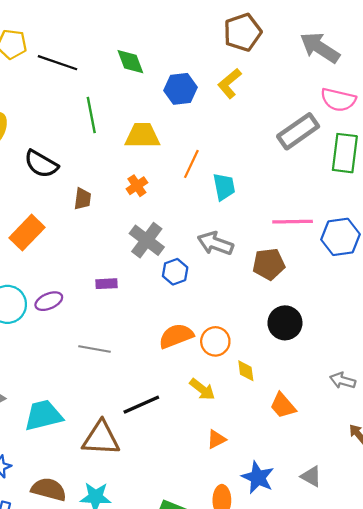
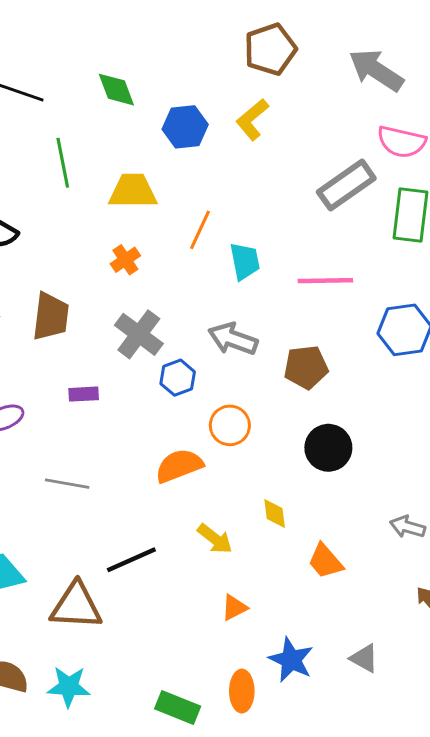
brown trapezoid: (83, 199) -> (51, 316), moved, size x1.6
pink line: (293, 222) -> (325, 281), moved
orange circle: (215, 341) -> (230, 425), moved

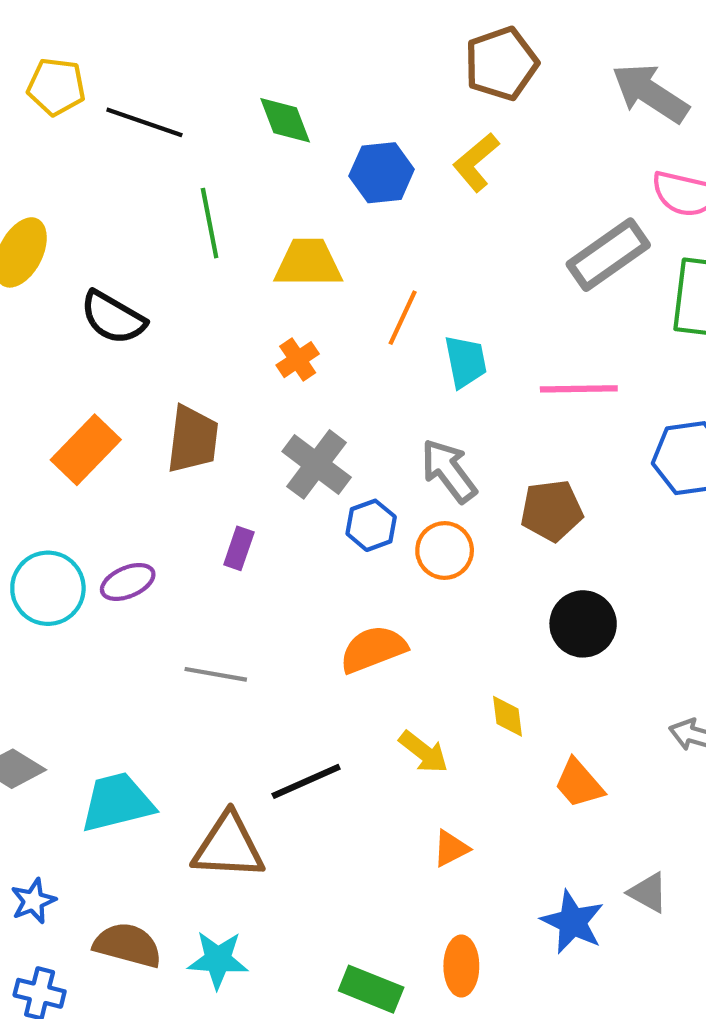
gray arrow: (233, 339) -> (449, 471), turned 33
purple rectangle: (84, 394) -> (239, 548), turned -68
orange circle: (230, 425) -> (445, 550), moved
gray triangle: (364, 658) -> (648, 893), moved
blue star: (291, 660) -> (573, 922), moved

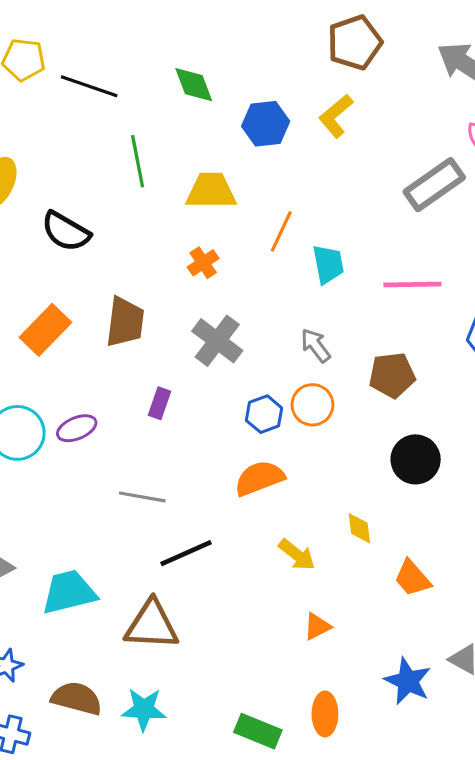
gray arrow: (449, 471) -> (316, 345), size x0.7
blue hexagon: (371, 525) -> (264, 414), moved
black line: (306, 781) -> (186, 553), moved

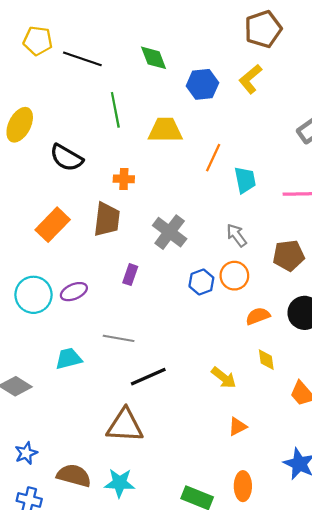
orange cross: (203, 263) -> (124, 179), moved, turned 36
orange semicircle: (259, 478) -> (258, 316), moved, size x0.7
cyan trapezoid: (69, 592) -> (69, 359), moved, size x0.7

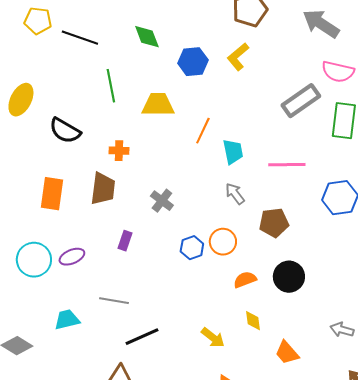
orange rectangle: (53, 225) -> (52, 194), turned -36
gray cross: (170, 232) -> (162, 201), size x0.7
gray arrow: (237, 235) -> (235, 194), moved

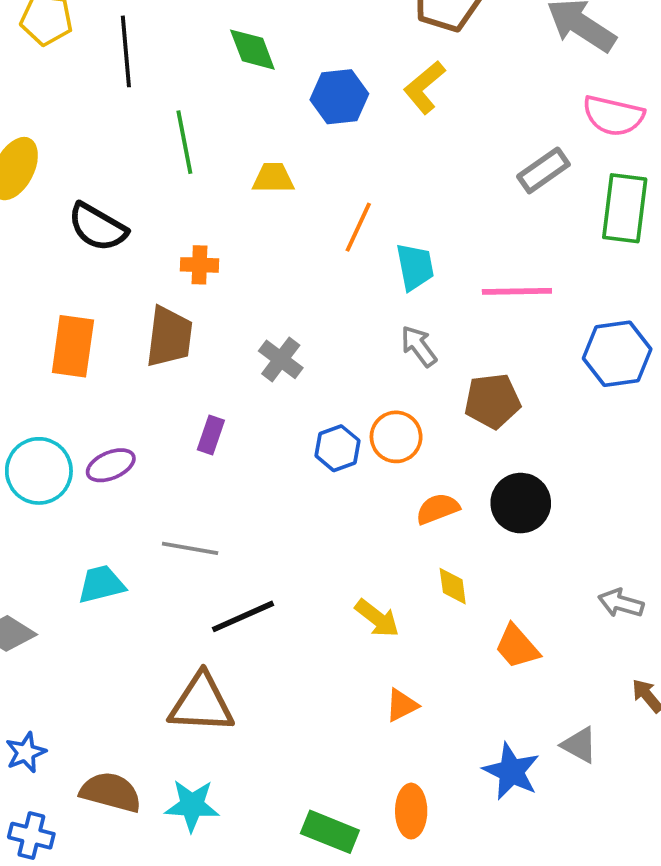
black line: (80, 38) -> (126, 51), turned 66
gray rectangle: (301, 101) -> (543, 170), size x0.7
yellow trapezoid: (158, 105) -> (273, 178), size x0.7

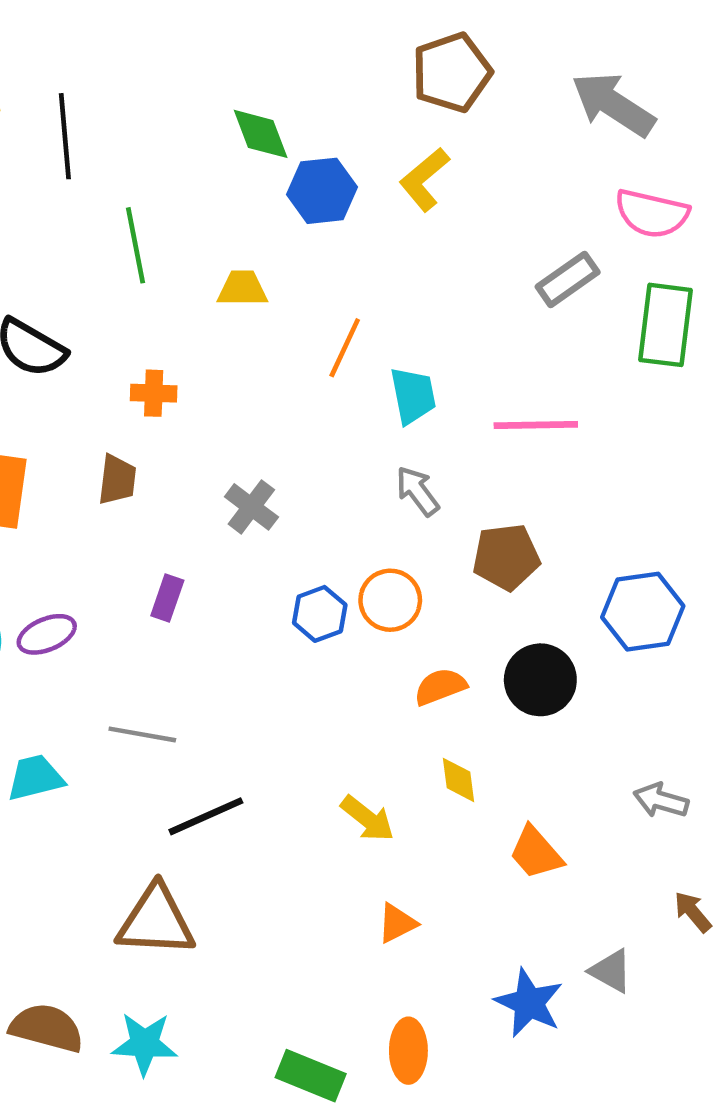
green diamond: (252, 50) -> (261, 134), moved
brown trapezoid: (169, 337) -> (117, 480), size x0.7
blue hexagon: (617, 354) -> (643, 612), moved

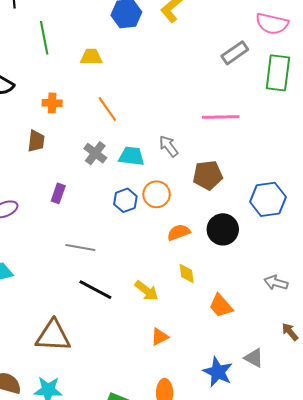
orange line: (345, 348) -> (107, 109), moved, turned -60
cyan trapezoid: (413, 395) -> (131, 156), moved, turned -72
gray line: (142, 734) -> (80, 247), moved
black line: (206, 816) -> (95, 290), moved, turned 52

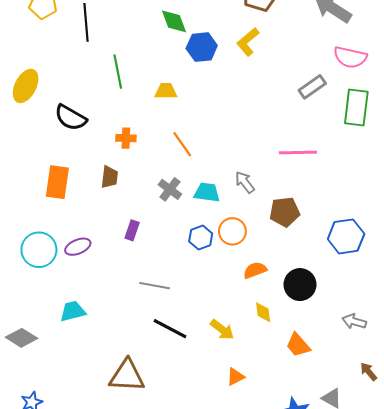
black circle: (223, 229) -> (300, 285), moved

